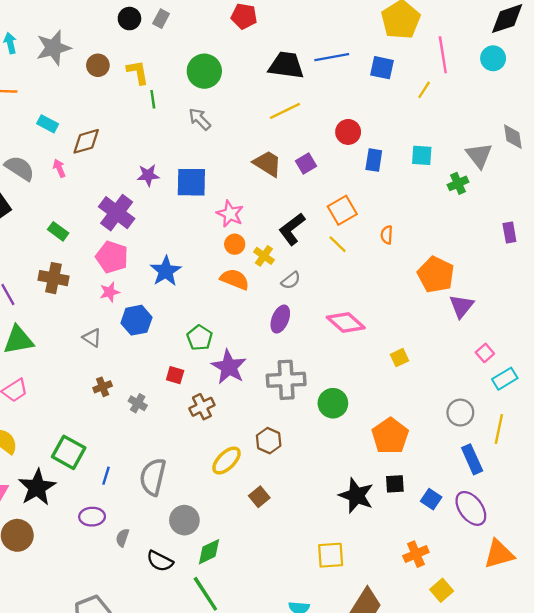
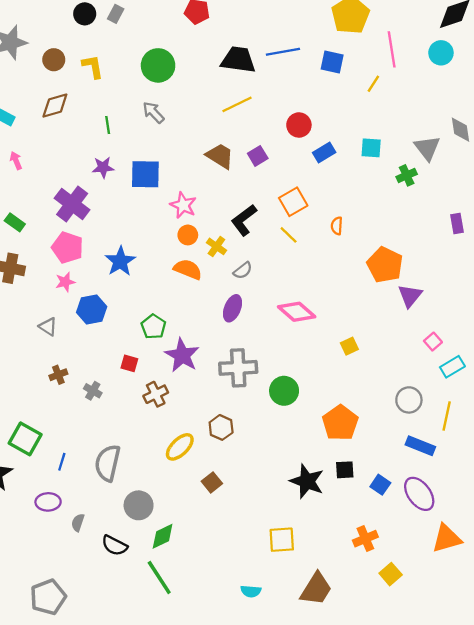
green line: (153, 99) -> (108, 125), moved
brown diamond: (86, 141) -> (55, 106), moved
blue rectangle: (374, 160) -> (324, 152), turned 50
blue rectangle: (472, 459) -> (420, 446), turned -44

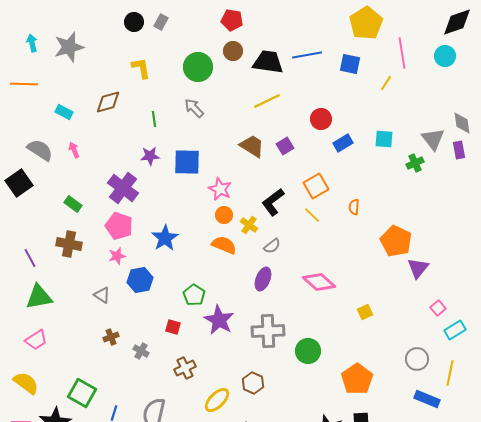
brown circle: (54, 60) -> (233, 51), moved
purple rectangle: (457, 224) -> (459, 150), moved
brown cross: (156, 394) -> (185, 368), moved

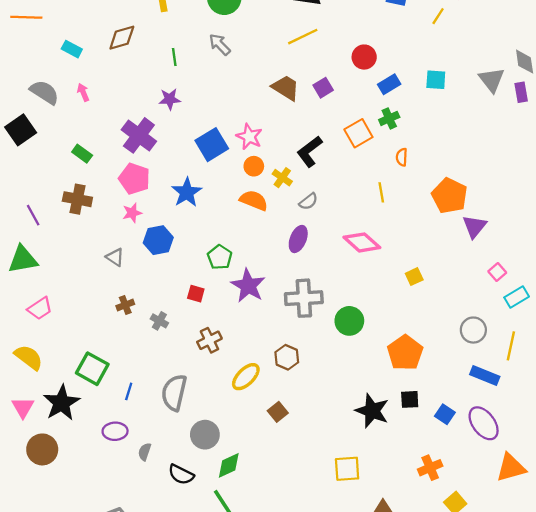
blue square: (187, 162) -> (212, 145), moved, turned -32
green cross: (415, 163) -> (389, 118), moved
yellow line: (312, 215) -> (381, 192), moved, turned 36
green triangle: (39, 297) -> (23, 259), moved

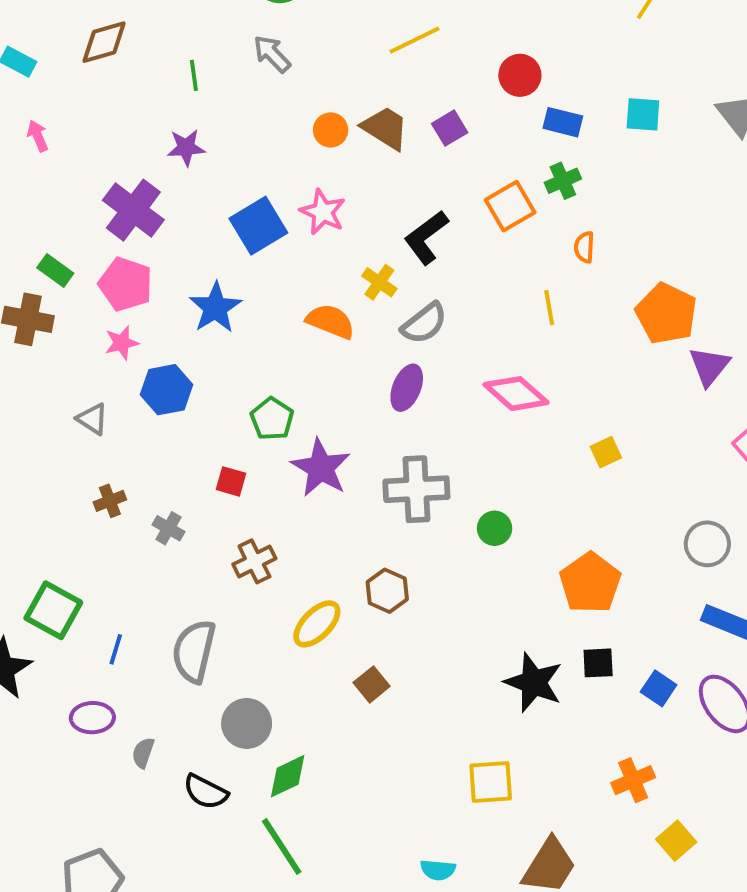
blue rectangle: (389, 84) -> (563, 122), turned 45
green rectangle: (82, 154) -> (55, 271), moved
orange circle: (254, 166) -> (331, 130), moved
gray semicircle: (308, 201) -> (424, 323), size x1.4
green circle: (349, 321) -> (495, 528), size x0.7

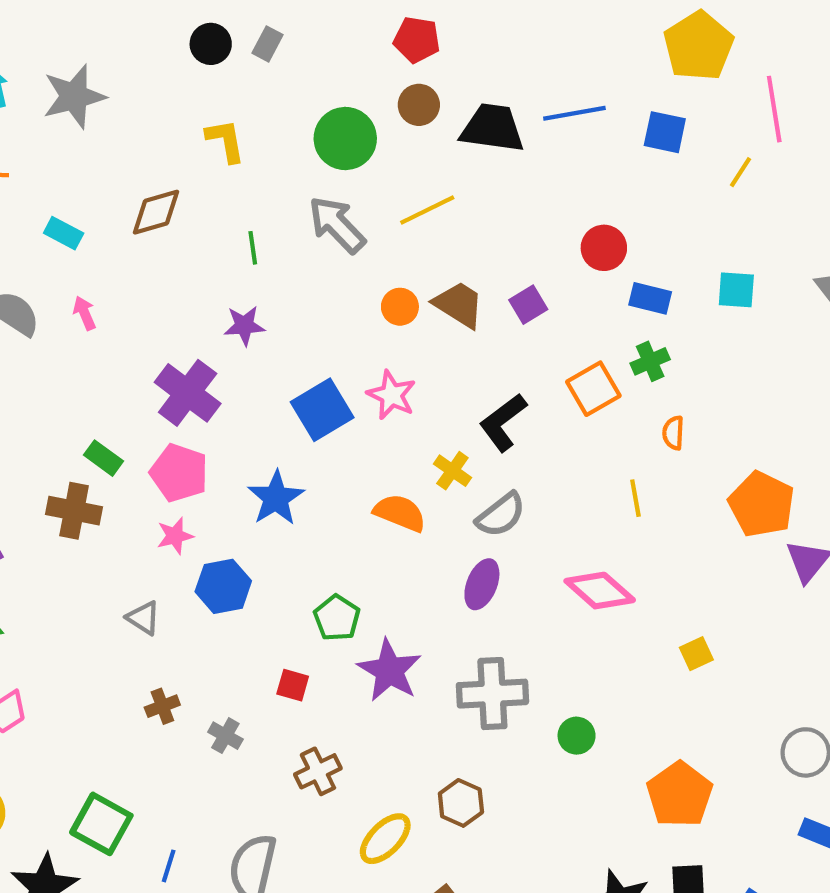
yellow line: (414, 40) -> (427, 210), moved
gray arrow: (272, 54) -> (337, 225), size x1.4

